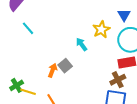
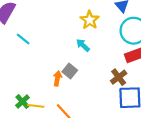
yellow star: (101, 29) -> (90, 20), moved
brown cross: (118, 80) -> (119, 77), moved

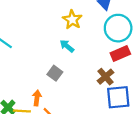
orange arrow: (57, 78) -> (37, 98), moved

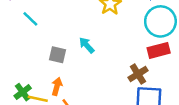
cyan arrow: (67, 46) -> (87, 45), moved
gray square: (55, 73) -> (57, 55), moved, turned -32

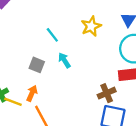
cyan line: (30, 19) -> (52, 35), moved

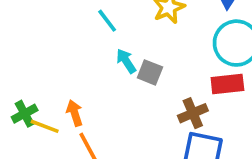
gray square: (37, 65) -> (150, 72), moved
orange arrow: (32, 93) -> (75, 113), turned -42

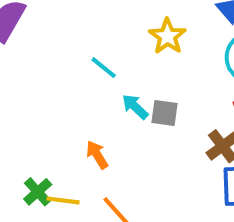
orange arrow: (75, 113) -> (97, 155), moved

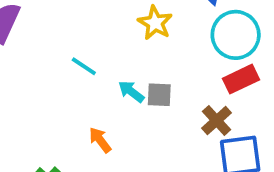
cyan line: (104, 68) -> (84, 66), moved

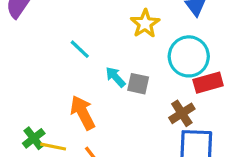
cyan circle: (236, 35) -> (189, 56), moved
orange arrow: (100, 140) -> (83, 113), size x1.5

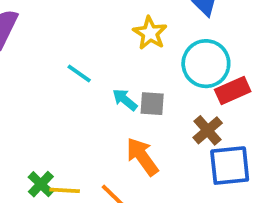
orange arrow: (83, 113) -> (142, 157), moved

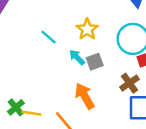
yellow star: (150, 33) -> (87, 29), moved
gray square: (152, 104) -> (95, 62), turned -30

